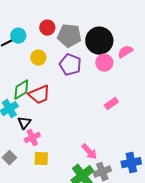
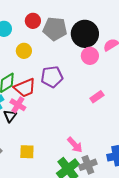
purple pentagon: (70, 65) -> (52, 77), moved, turned -30
pink cross: (32, 138) -> (18, 105), moved, turned -35

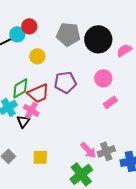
red circle: (33, 21) -> (29, 26), moved
pink circle: (90, 56) -> (103, 78), moved
gray cross: (88, 165) -> (106, 151), moved

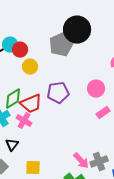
red circle: (29, 26) -> (20, 50), moved
gray pentagon: (68, 34) -> (61, 45), turned -30
black circle: (98, 39) -> (77, 30), moved
black triangle: (23, 121) -> (12, 145), moved

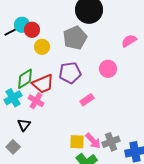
gray pentagon: (61, 45) -> (75, 38), moved
pink rectangle: (103, 113) -> (87, 100), moved
yellow square: (33, 168) -> (77, 142), moved

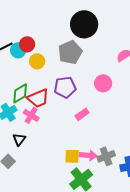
cyan circle: (22, 25) -> (18, 50), moved
pink arrow: (93, 141) -> (88, 155), turned -42

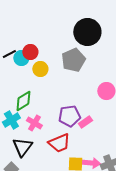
purple pentagon: (65, 87) -> (69, 116), moved
red trapezoid: (38, 98) -> (59, 143), moved
black triangle: (19, 139) -> (22, 147), size x1.5

